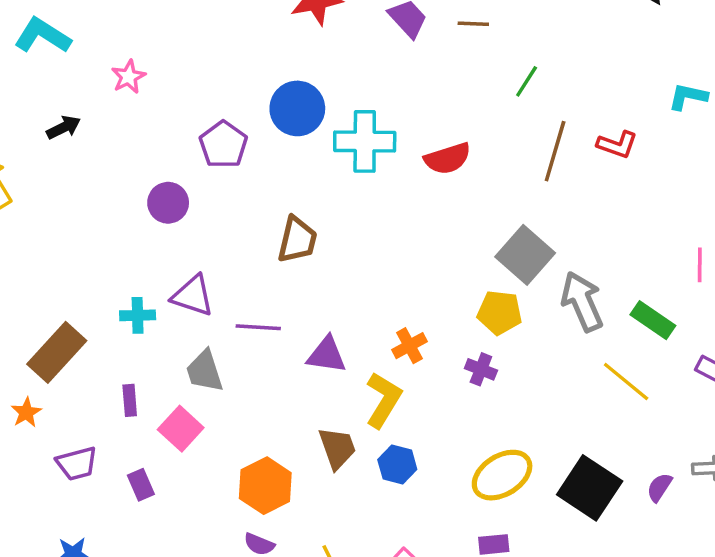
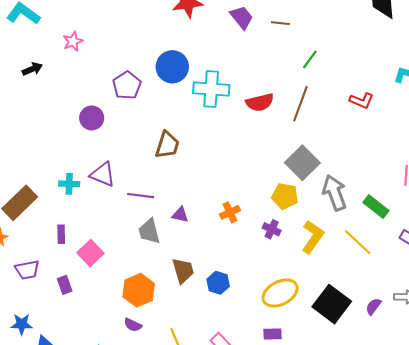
brown line: (555, 151) -> (300, 104), moved
purple triangle: (327, 355) -> (180, 215), size x0.7
gray trapezoid: (205, 371) -> (149, 231), moved
yellow L-shape: (383, 400) -> (313, 237), moved

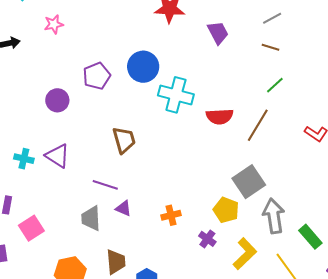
brown line: (280, 23) -> (271, 47), moved
brown trapezoid: (167, 145) -> (124, 140), turned -44
purple line: (141, 196) -> (105, 185), moved

